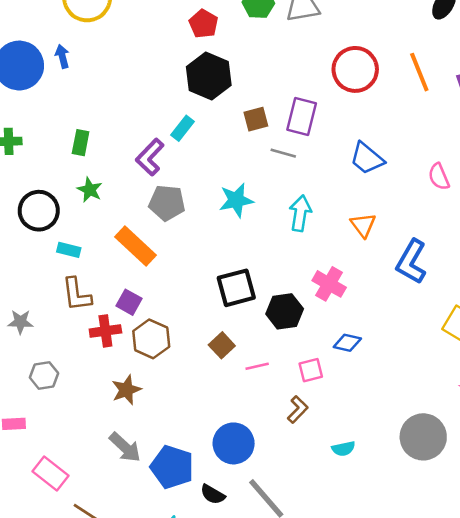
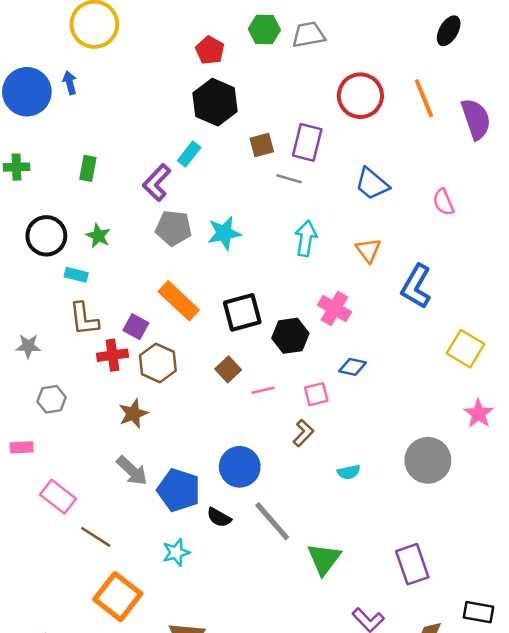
green star: (90, 190) -> (98, 236), moved
cyan star: (236, 200) -> (224, 233), moved
orange rectangle: (136, 246) -> (179, 301), moved

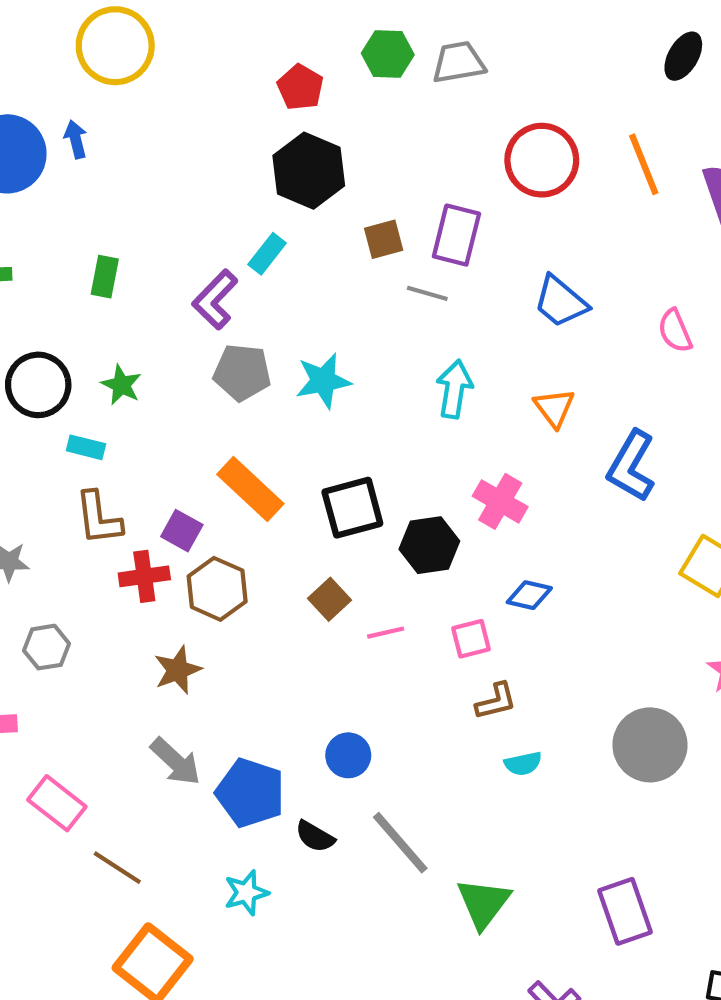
brown L-shape: (303, 433) -> (496, 701), moved, turned 32
blue circle: (240, 467) -> (348, 755), size x0.7

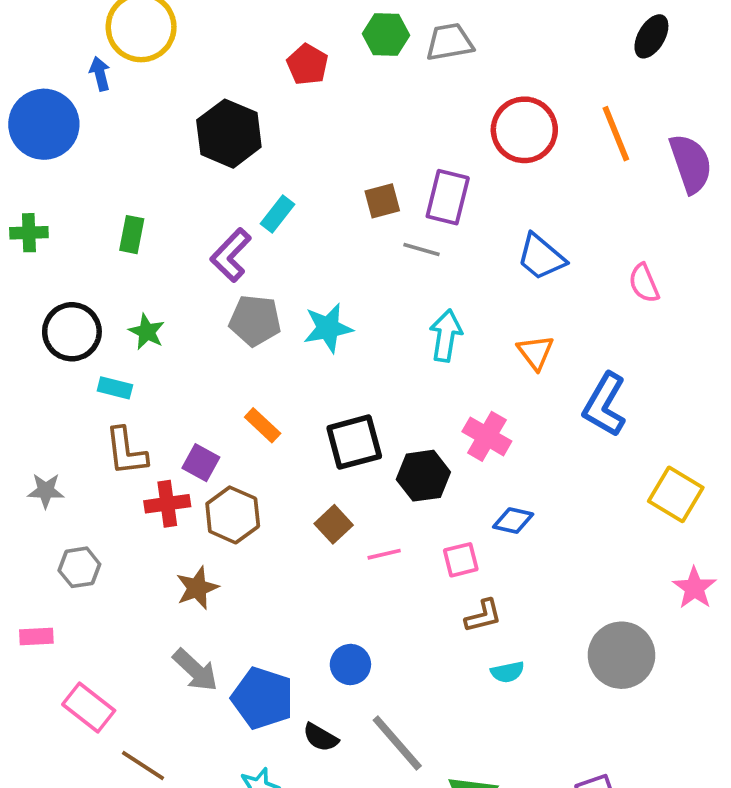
blue arrow: (76, 139) -> (100, 74), moved
black hexagon: (309, 171) -> (229, 134), moved
orange rectangle: (250, 489) -> (263, 425), size x0.6

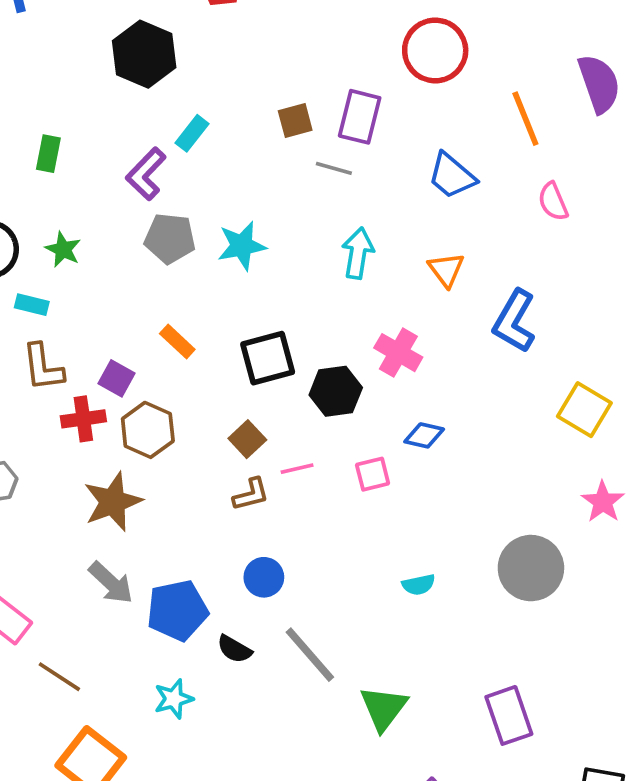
orange line: (616, 134) -> (525, 119), moved
brown star: (197, 588) -> (113, 502), size x1.4
brown L-shape: (483, 616) -> (251, 494), moved
blue pentagon: (263, 698) -> (177, 610), turned -30

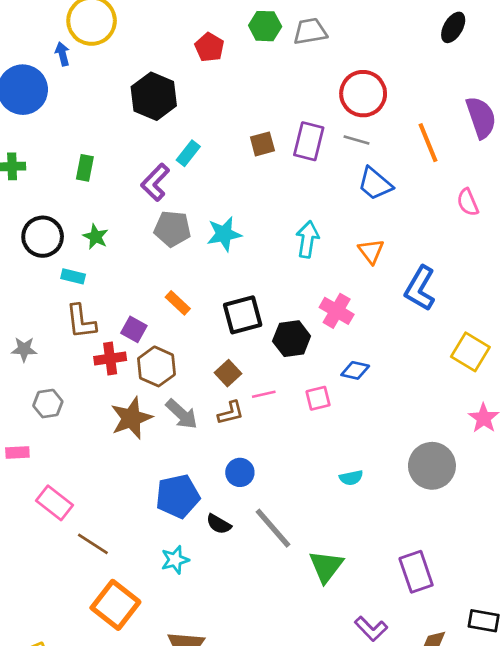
gray line: (334, 168) -> (356, 140), moved
pink semicircle: (553, 202) -> (468, 202), moved
gray arrow: (111, 583) -> (182, 414), moved

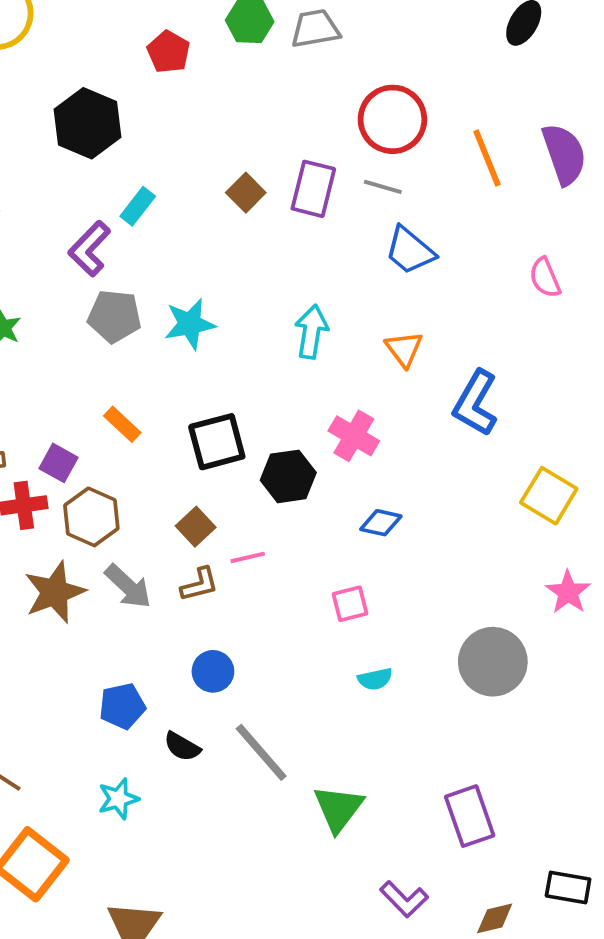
orange line: (428, 143) -> (487, 158), moved
brown square: (262, 144) -> (246, 193), turned -30
pink square: (318, 398) -> (350, 604), moved
blue pentagon: (178, 496) -> (122, 706), size x0.7

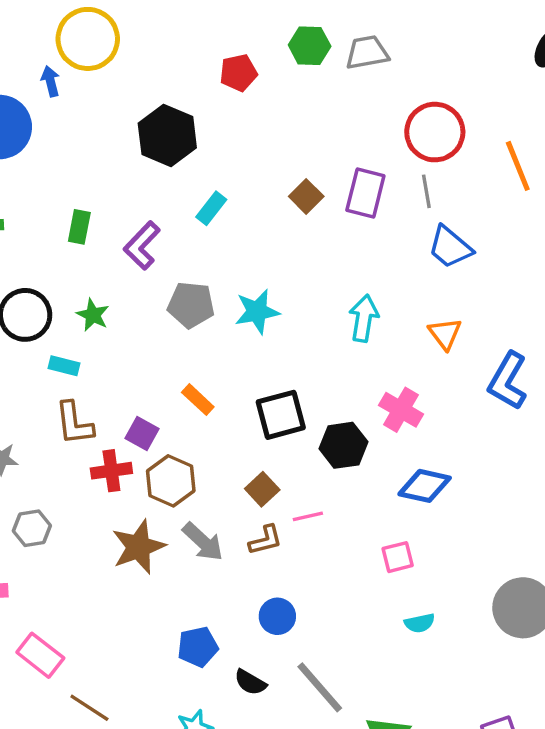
red pentagon: (169, 52) -> (238, 73), turned 30
gray line: (383, 187) -> (426, 191), turned 64
purple L-shape: (89, 249) -> (142, 245), moved
blue diamond: (381, 523) -> (425, 486), size x1.4

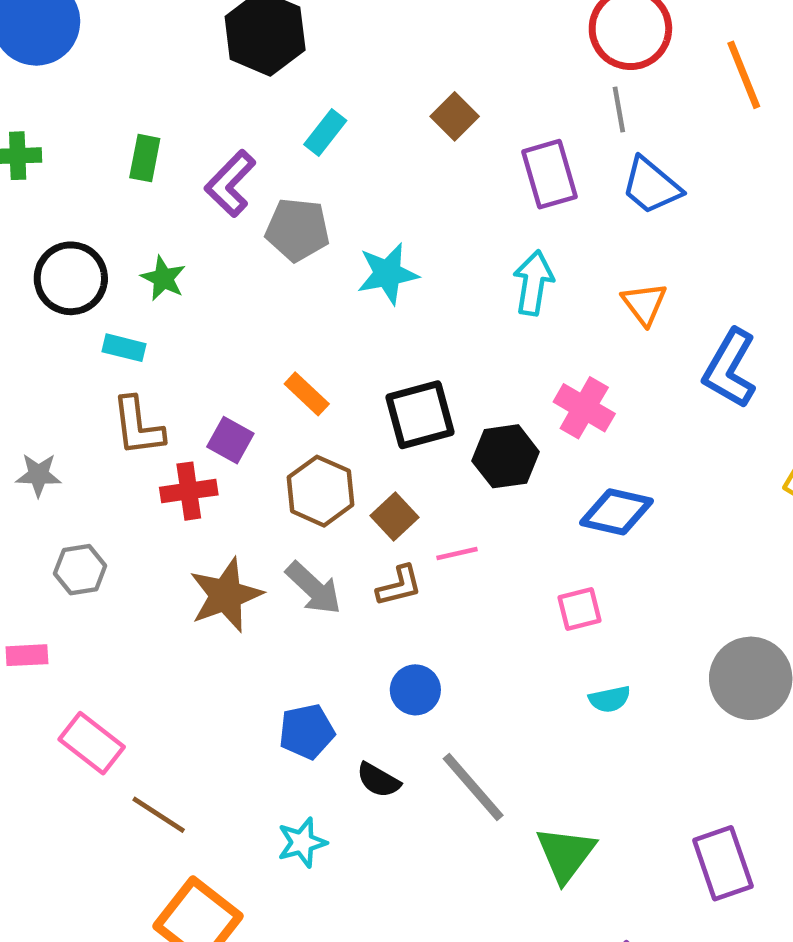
purple rectangle: (365, 193) -> (549, 174), moved, turned -30
gray pentagon: (191, 305) -> (297, 230), moved
brown hexagon: (171, 481) -> (321, 491), moved

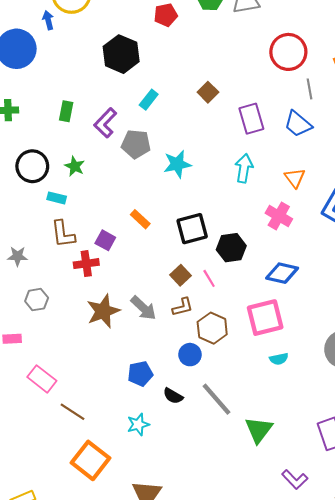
gray line: (619, 109) -> (310, 89), moved
pink cross: (584, 408) -> (279, 216), moved
brown hexagon: (321, 491) -> (212, 328), moved
pink line: (457, 553) -> (209, 278), moved, turned 72
pink square: (580, 609) -> (265, 318), size x1.8

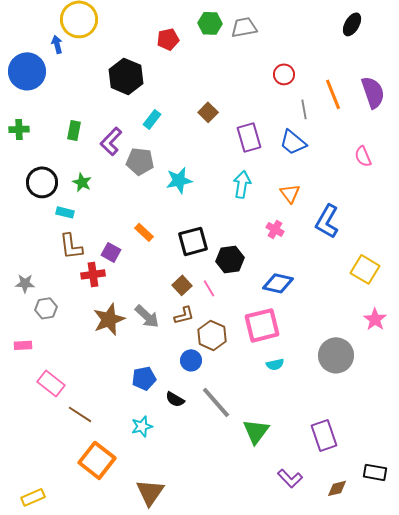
red circle: (288, 52) -> (284, 74), size x0.6
pink cross: (279, 216) -> (275, 229), size x0.7
gray star: (17, 256) -> (25, 283), moved

